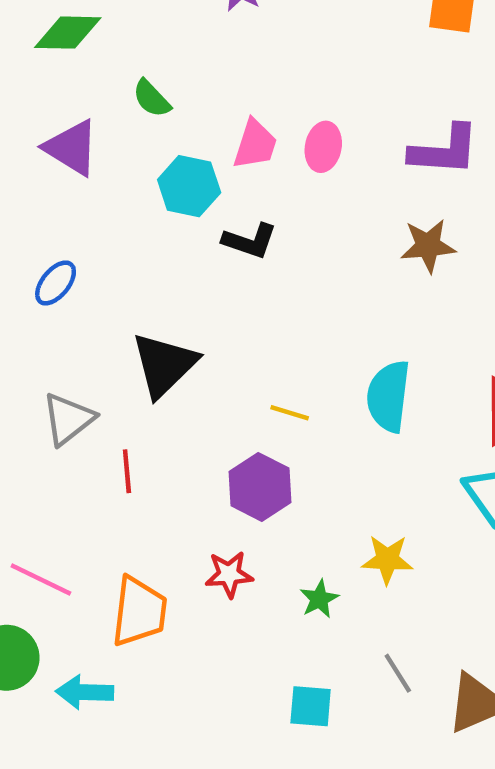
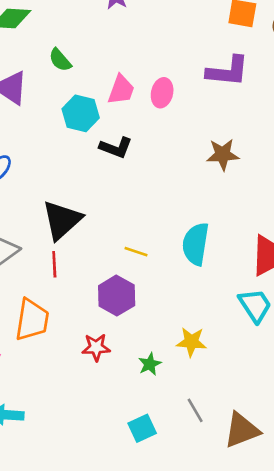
purple L-shape: (444, 150) -> (228, 71), moved
red line: (127, 471) -> (54, 264), moved
orange trapezoid: (139, 612) -> (32, 320), moved
cyan square: (311, 706) -> (142, 428), turned -32

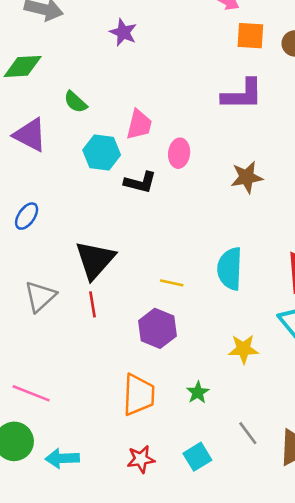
pink ellipse: (162, 93) -> (179, 153), moved
orange trapezoid: (32, 320) -> (139, 395), moved
yellow star: (191, 342) -> (243, 349), moved
red star: (96, 347) -> (141, 459), moved

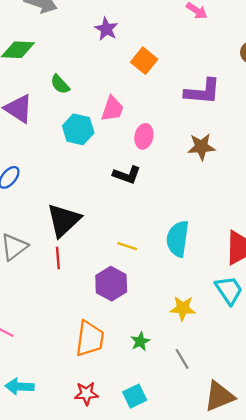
orange square: (250, 36) -> (144, 61), moved, turned 30
brown star: (247, 177) -> (201, 147), moved
black L-shape: (140, 182) -> (127, 175), moved
gray line: (248, 433) -> (182, 359), moved

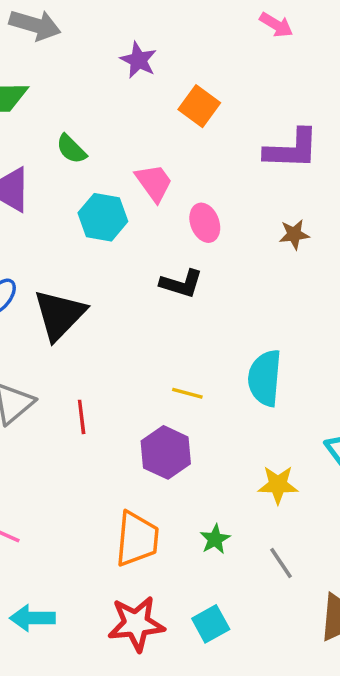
pink trapezoid: (112, 109) -> (154, 183), turned -52
pink ellipse: (144, 136) -> (205, 223), turned -30
brown star: (201, 147) -> (294, 234), size x0.7
black triangle: (64, 220) -> (59, 315), moved
red star: (86, 394) -> (136, 624), size x1.5

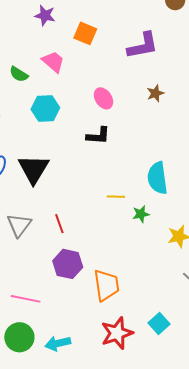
pink trapezoid: (154, 183) -> (53, 62), moved
purple hexagon: (166, 452) -> (68, 264), moved
green star: (215, 539) -> (141, 214), moved, turned 30

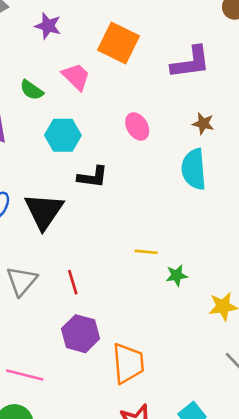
purple star: (45, 15) -> (48, 26), moved
orange square: (85, 33) -> (119, 43), size x1.4
brown star: (155, 93) -> (203, 124), turned 30
black L-shape: (98, 136) -> (93, 177), moved
cyan semicircle: (157, 178) -> (194, 169), moved

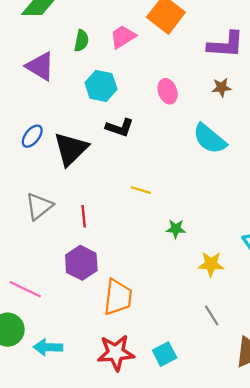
pink trapezoid: (76, 77) -> (123, 37), turned -88
green semicircle: (32, 90) -> (81, 41), turned -125
brown star: (203, 124) -> (221, 87), moved, turned -30
cyan semicircle: (194, 169) -> (210, 139), turned -57
yellow line: (146, 252) -> (141, 190), moved

